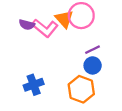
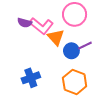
orange triangle: (64, 19) -> (56, 37), moved
blue circle: (93, 65) -> (71, 51), moved

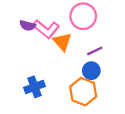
blue circle: (71, 51) -> (91, 71), moved

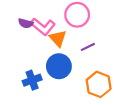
blue circle: (91, 71) -> (59, 66), moved, size x1.5
orange hexagon: (83, 92) -> (99, 84), moved

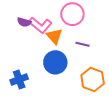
purple line: (88, 47) -> (82, 44), turned 40
blue cross: (32, 80) -> (19, 79), moved

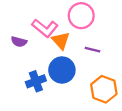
purple semicircle: (24, 22) -> (19, 42), moved
blue cross: (19, 79) -> (36, 81), moved

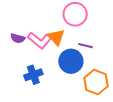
pink L-shape: (45, 28) -> (40, 40), moved
blue circle: (62, 70) -> (71, 61), moved

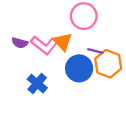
blue cross: (33, 75) -> (37, 84), turned -30
orange hexagon: (96, 82) -> (108, 64), moved

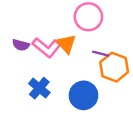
blue circle: (79, 68) -> (83, 95), moved

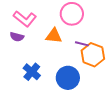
orange triangle: (66, 44) -> (54, 36), turned -42
pink L-shape: (47, 47) -> (25, 19), moved

